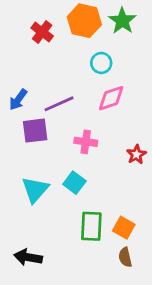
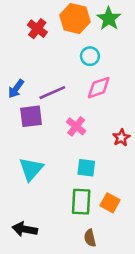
pink cross: (86, 142) -> (76, 126), turned 30
cyan square: (74, 183) -> (86, 168), moved, turned -30
brown semicircle: (125, 257) -> (90, 238), moved

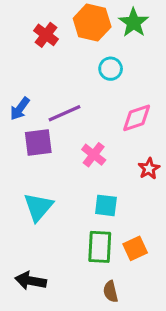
pink diamond: (99, 88) -> (137, 118), moved
orange square: (110, 203) -> (135, 248), turned 36

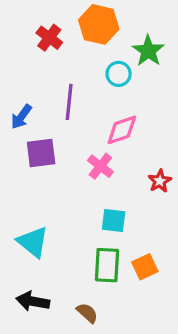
green star: (134, 23) -> (148, 51), moved
purple line: (64, 113) -> (69, 102), moved, turned -60
pink diamond: (137, 118) -> (122, 130), moved
cyan triangle: (38, 207) -> (33, 242), moved, turned -32
brown semicircle: (111, 292) -> (87, 313), moved, turned 145

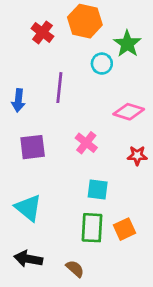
blue arrow: (21, 117) -> (18, 100), turned -30
pink diamond: (122, 130) -> (129, 112), moved, turned 36
purple square: (41, 153) -> (33, 147), moved
red star: (160, 181) -> (137, 156), turned 30

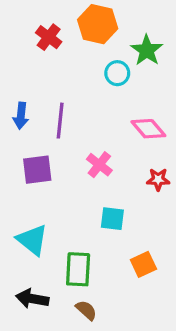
purple line: (59, 88) -> (60, 121), moved
pink diamond: (129, 112) -> (148, 129), turned 32
green rectangle: (92, 228) -> (78, 269), moved

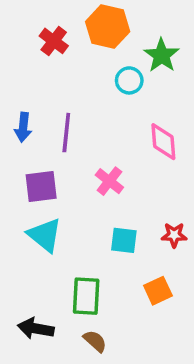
pink diamond: (148, 129) -> (163, 142), turned 36
red star: (158, 179) -> (174, 235), moved
cyan triangle: (32, 240) -> (45, 235), moved

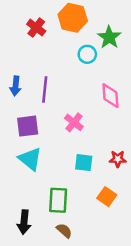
orange square: (158, 291) -> (107, 197), turned -30
black arrow: (36, 328) -> (24, 222), turned -95

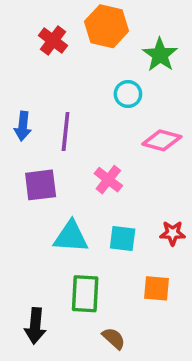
cyan circle: (87, 54) -> (128, 94), moved
pink diamond: (110, 96) -> (162, 140), turned -70
cyan triangle: (30, 159) -> (71, 237), moved, turned -35
orange square: (107, 197) -> (156, 288), turned -30
brown semicircle: (64, 231) -> (114, 338), moved

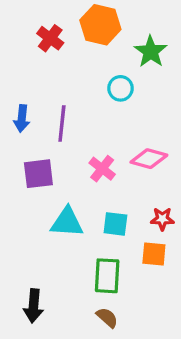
pink diamond: (162, 140) -> (149, 159), moved
orange square: (156, 288) -> (154, 254), moved
green rectangle: (85, 294) -> (107, 276), moved

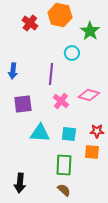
purple line: (62, 123) -> (51, 74), moved

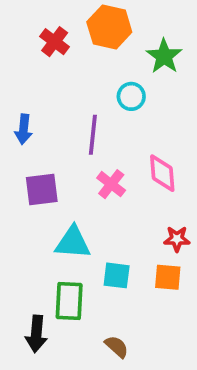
pink diamond: (89, 95) -> (162, 173), turned 70
cyan square: (69, 134) -> (117, 275), moved
green rectangle: (64, 165) -> (69, 301), moved

